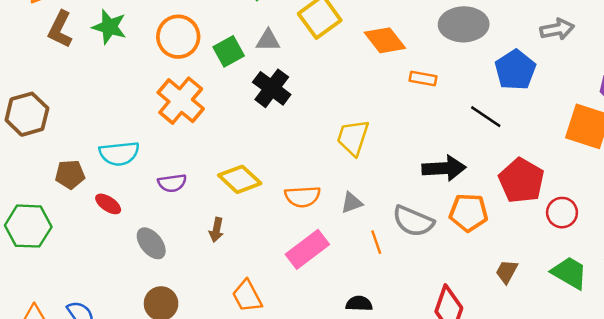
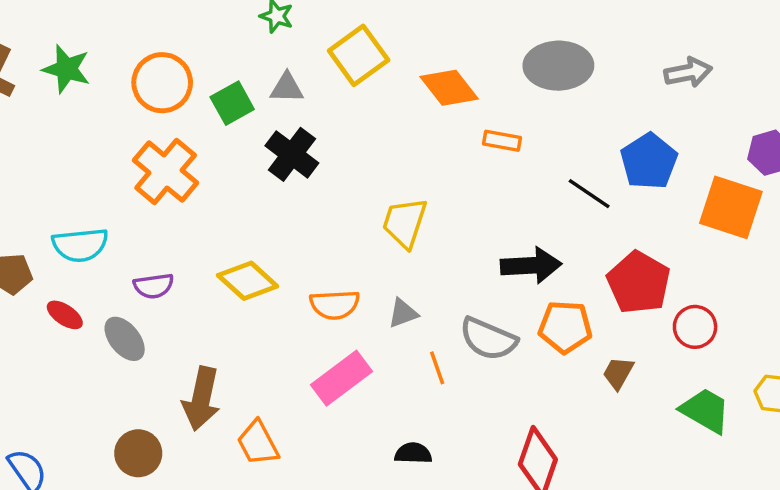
blue pentagon: (515, 70) -> (649, 161), moved
brown arrow: (216, 230) -> (201, 399), moved, size x1.8
gray ellipse: (151, 243) -> (125, 339), moved
brown trapezoid: (507, 272) -> (618, 373), moved

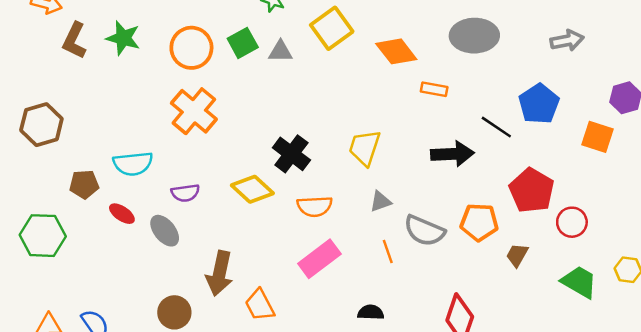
green square: (232, 103) -> (243, 43), moved
black cross: (292, 154) -> (291, 154), moved
orange square: (731, 207) -> (598, 137), size x0.7
black arrow: (531, 265) -> (452, 154), moved
gray triangle: (403, 313) -> (380, 201), moved

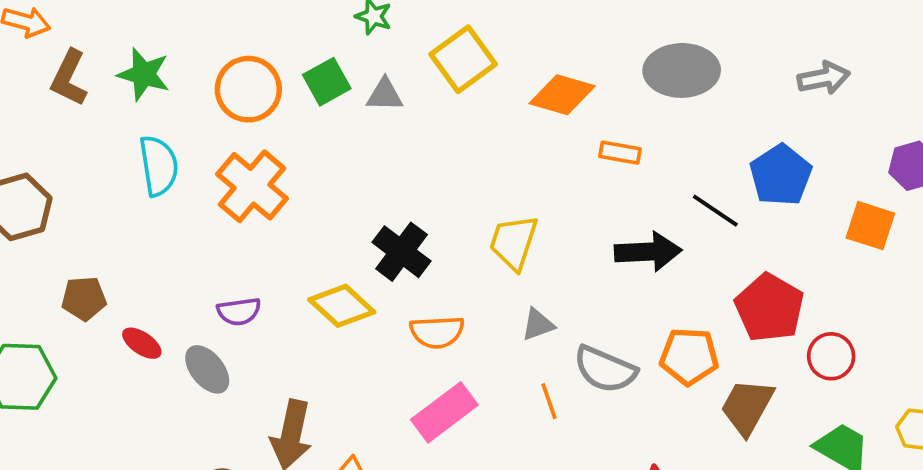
orange diamond: (396, 51) -> (562, 95), turned -36
cyan semicircle: (133, 164) -> (159, 166), moved, turned -93
brown trapezoid: (517, 255) -> (747, 407), size x1.6

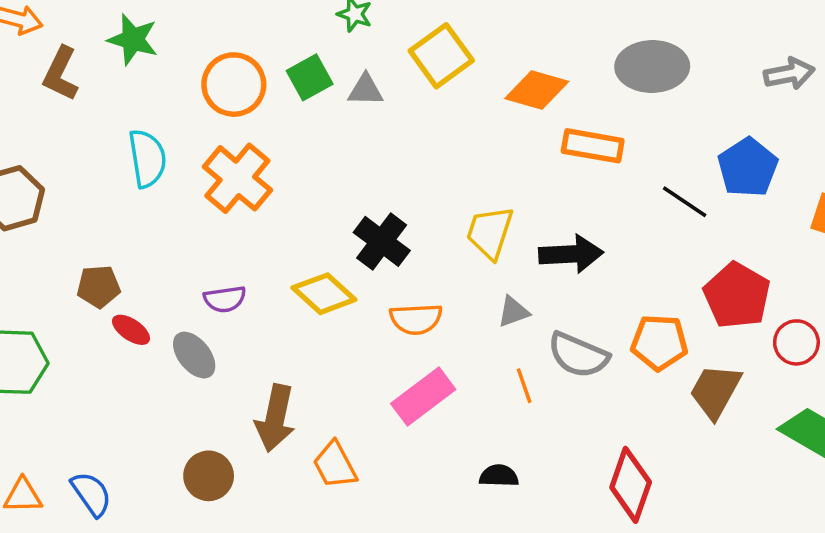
green star: (144, 74) -> (133, 39), moved
orange rectangle: (620, 153) -> (593, 146), size x1.5
black arrow: (648, 252) -> (571, 254), moved
brown pentagon: (84, 298) -> (99, 286), moved

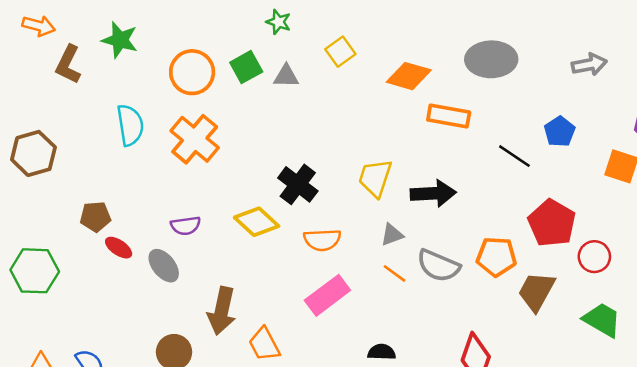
yellow square: (441, 56) -> (340, 52), size x0.7
blue pentagon: (748, 167) -> (560, 132), size x0.7
orange line: (524, 386) -> (395, 273), moved, turned -35

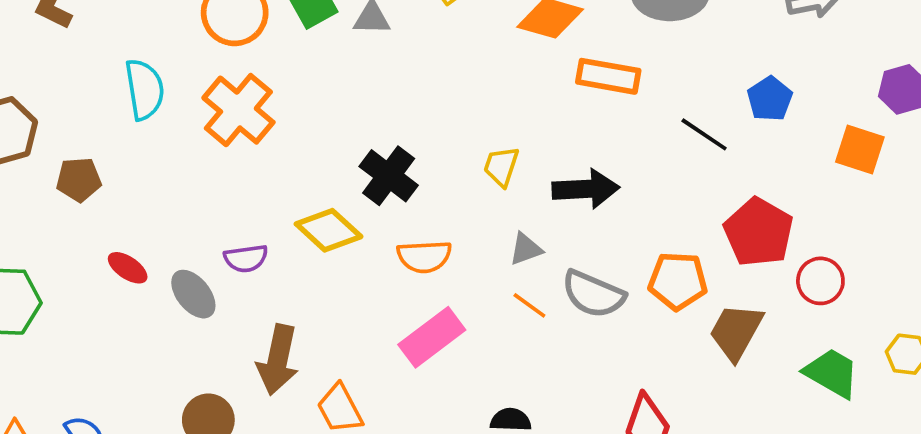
yellow trapezoid: (375, 178) -> (501, 166), size x0.7
brown pentagon: (95, 217) -> (79, 180), moved
purple semicircle: (186, 226) -> (246, 258), moved

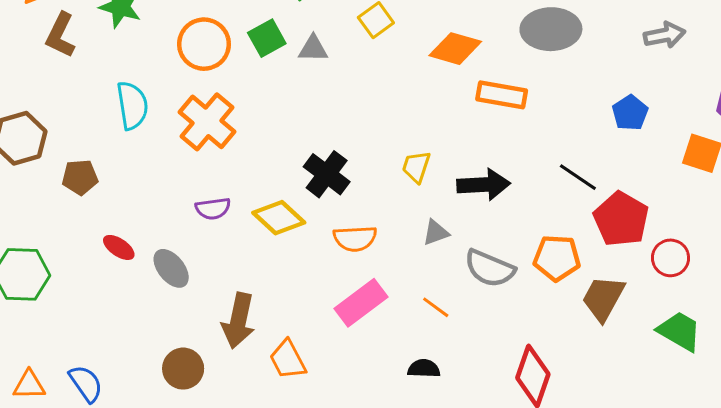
black line: (704, 134) -> (578, 177), moved
purple semicircle: (246, 258) -> (213, 209), moved
orange line: (529, 305) -> (436, 307), moved

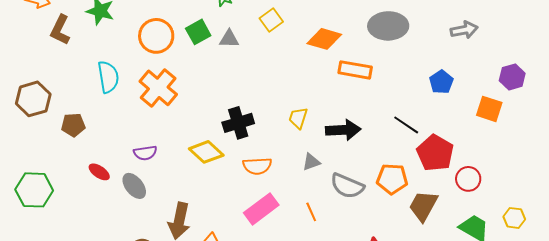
black cross: (327, 174) -> (238, 123), turned 36
purple semicircle: (213, 209) -> (145, 153), moved
orange line: (436, 307) -> (311, 212), turned 30

